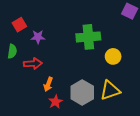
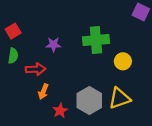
red square: (19, 25) -> (13, 31), moved
purple star: (38, 37) -> (53, 45), moved
orange arrow: (48, 84) -> (43, 92), moved

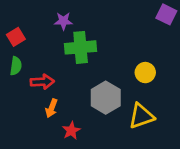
green cross: (96, 40) -> (81, 47), moved
purple star: (53, 45) -> (63, 21), moved
gray hexagon: (89, 101) -> (106, 98), moved

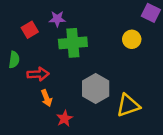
red square: (16, 37) -> (30, 30), moved
yellow circle: (145, 73) -> (132, 39), moved
orange arrow: (51, 108) -> (46, 98), turned -42

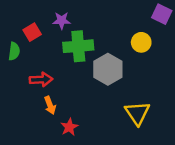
green semicircle: (14, 60) -> (14, 51), moved
gray hexagon: (96, 89) -> (108, 69), moved
yellow triangle: (128, 105) -> (137, 113), turned -45

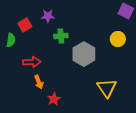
yellow circle: (141, 42) -> (118, 39), moved
green cross: (78, 46) -> (61, 36), size x0.6

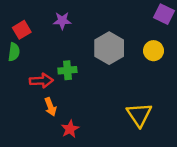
red square: (25, 25) -> (22, 30), moved
green cross: (61, 36) -> (67, 70), moved
gray hexagon: (84, 54) -> (109, 48), moved

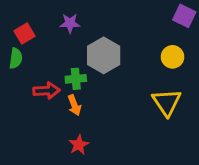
gray hexagon: (109, 48) -> (104, 55), moved
orange arrow: (50, 107) -> (74, 105), moved
yellow triangle: (139, 115) -> (167, 102), moved

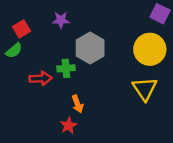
yellow circle: (173, 57) -> (150, 49), size x1.6
green semicircle: (16, 58) -> (14, 51), turned 42
orange arrow: (74, 105) -> (77, 104), moved

